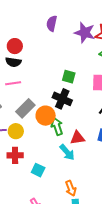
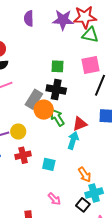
gray rectangle: (25, 108) -> (34, 99), moved
cyan arrow: (67, 152) -> (73, 140), turned -108

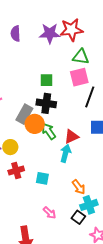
green triangle: (90, 35) -> (81, 57), moved

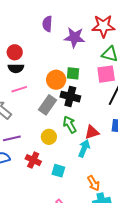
purple star: (50, 33) -> (75, 37), moved
orange circle: (35, 124) -> (56, 80), moved
yellow circle: (10, 147) -> (49, 137), moved
red cross: (16, 171) -> (33, 160), turned 35

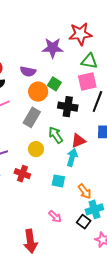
purple semicircle: (47, 24) -> (28, 72), moved, turned -77
green square: (73, 73) -> (54, 84), turned 32
black cross: (70, 97) -> (68, 107), moved
cyan square: (58, 171) -> (58, 181), moved

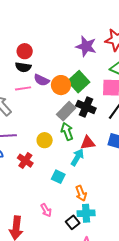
purple semicircle: (28, 72) -> (41, 80), moved
green square: (54, 84) -> (79, 82), size x1.5
gray rectangle: (32, 117) -> (66, 111), moved

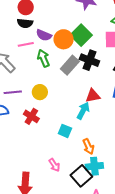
green arrow: (67, 131) -> (43, 58), moved
yellow circle: (45, 140) -> (40, 92), moved
black square: (73, 222) -> (81, 176), size x1.5

